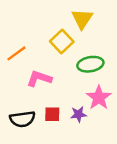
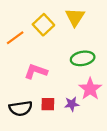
yellow square: (62, 42) -> (43, 25), moved
orange line: (16, 53) -> (15, 38), moved

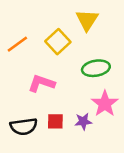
yellow square: (43, 25) -> (58, 42), moved

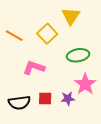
orange line: (17, 44) -> (14, 36), turned 66

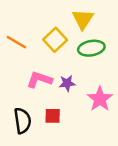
green ellipse: (78, 55) -> (91, 48), moved
purple star: (68, 98) -> (67, 83), moved
black semicircle: (19, 103) -> (22, 121), turned -90

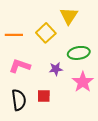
orange line: (16, 42) -> (14, 35), turned -30
green ellipse: (91, 48) -> (79, 53), moved
pink L-shape: (39, 80) -> (20, 66), moved

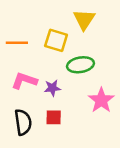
yellow square: (46, 33) -> (56, 40), turned -30
green ellipse: (79, 53) -> (80, 65), moved
purple star: (56, 69) -> (52, 88), moved

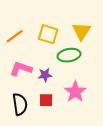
yellow triangle: (84, 20) -> (82, 31), moved
orange line: (17, 43) -> (15, 36), turned -36
pink star: (101, 100) -> (75, 92), moved

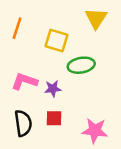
yellow triangle: (82, 31) -> (96, 18), moved
orange line: (15, 36) -> (17, 28), moved, turned -36
pink star: (75, 92) -> (95, 131), moved, turned -30

